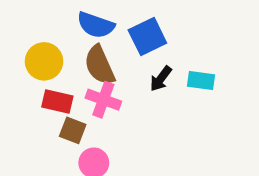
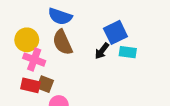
blue square: (147, 36) -> (115, 32), moved
pink cross: (103, 100) -> (34, 60), moved
red rectangle: (57, 102) -> (30, 85), moved

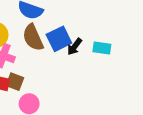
blue square: (115, 32) -> (59, 39), moved

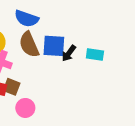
blue square: (59, 39) -> (54, 46), turned 30

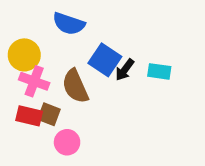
brown semicircle: (29, 45) -> (75, 86), moved
blue square: (54, 46) -> (105, 60), turned 30

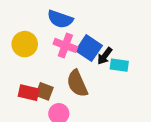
cyan rectangle: (159, 71) -> (119, 65), moved
pink cross: (34, 81) -> (65, 45), moved
brown semicircle: (75, 86) -> (77, 83), moved

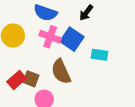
black arrow: (105, 56) -> (86, 13), moved
red rectangle: (29, 93) -> (17, 80), turned -54

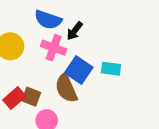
black arrow: (86, 13) -> (75, 31), moved
blue square: (72, 39) -> (79, 70), moved

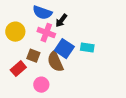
brown square: (31, 97) -> (33, 56), moved

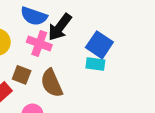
black arrow: (61, 21) -> (60, 27), size x1.5
blue square: (64, 49) -> (99, 45), moved

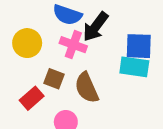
blue square: (99, 45) -> (139, 46), turned -32
cyan rectangle: (95, 64) -> (134, 67), size x1.4

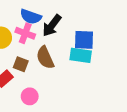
pink cross: (73, 45) -> (25, 33), moved
brown semicircle: (87, 88) -> (45, 58), moved

